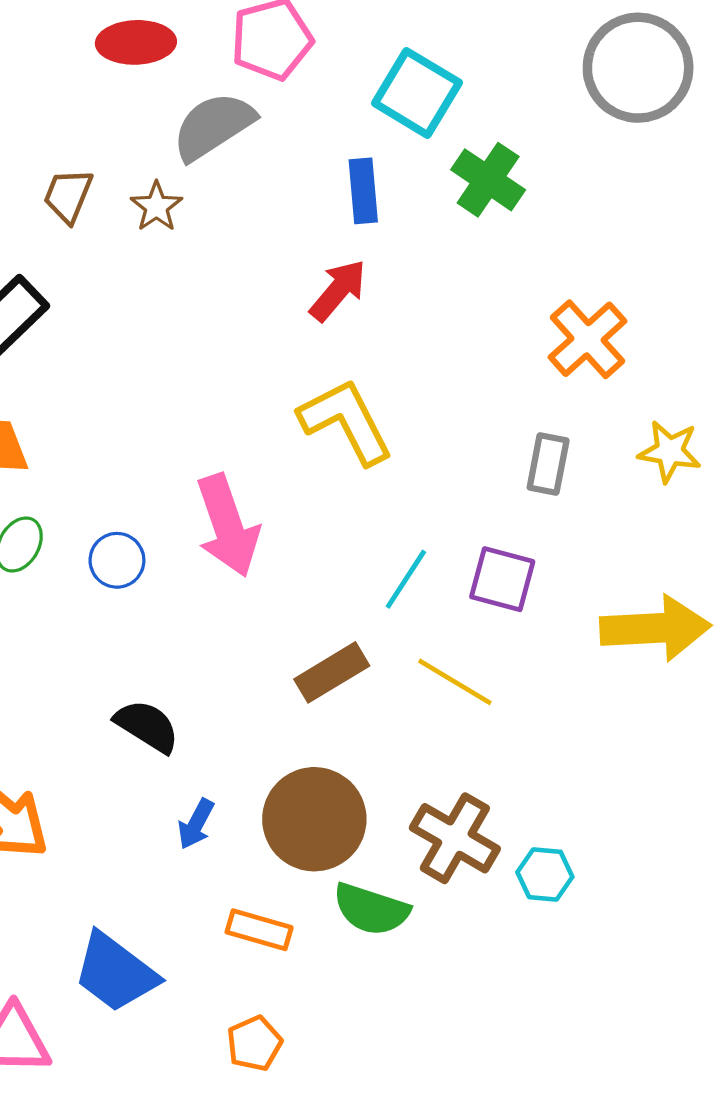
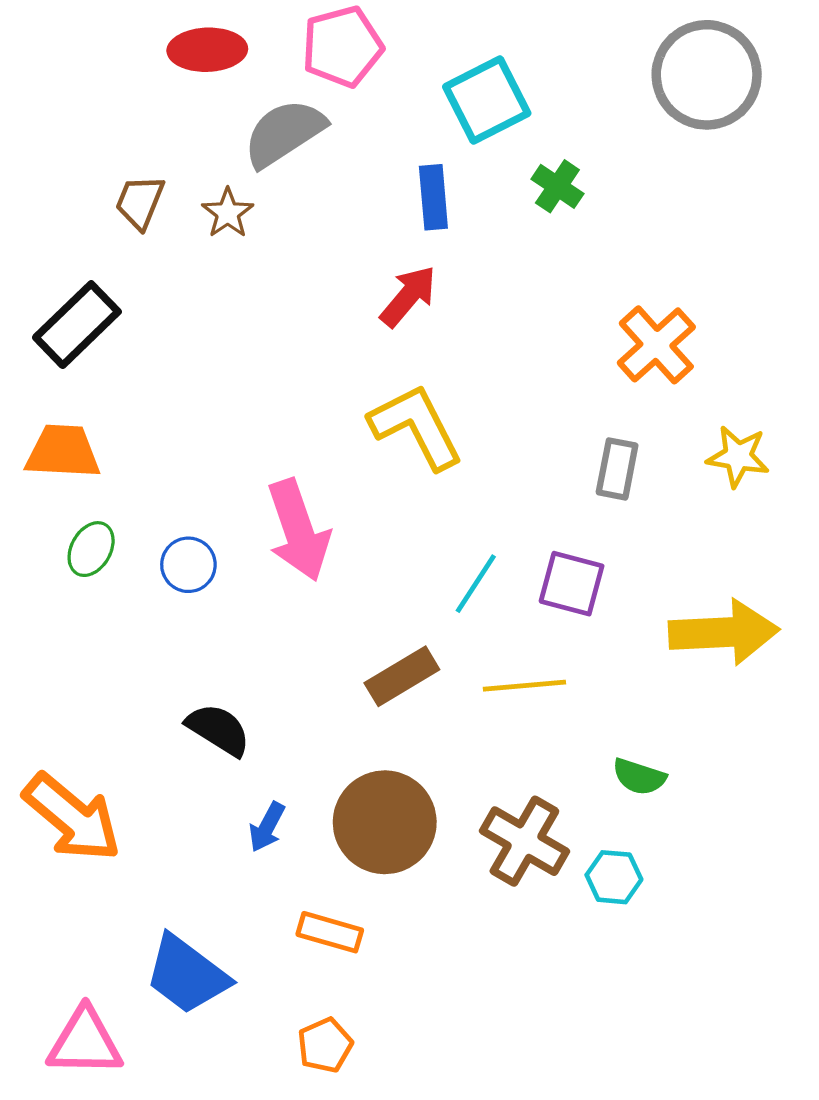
cyan square: (417, 93) -> (487, 100), turned 32
green cross: (488, 180) -> (557, 186), size x0.7
yellow line: (455, 682) -> (524, 686), turned -36
green semicircle: (371, 909) -> (639, 777), moved, size x0.7

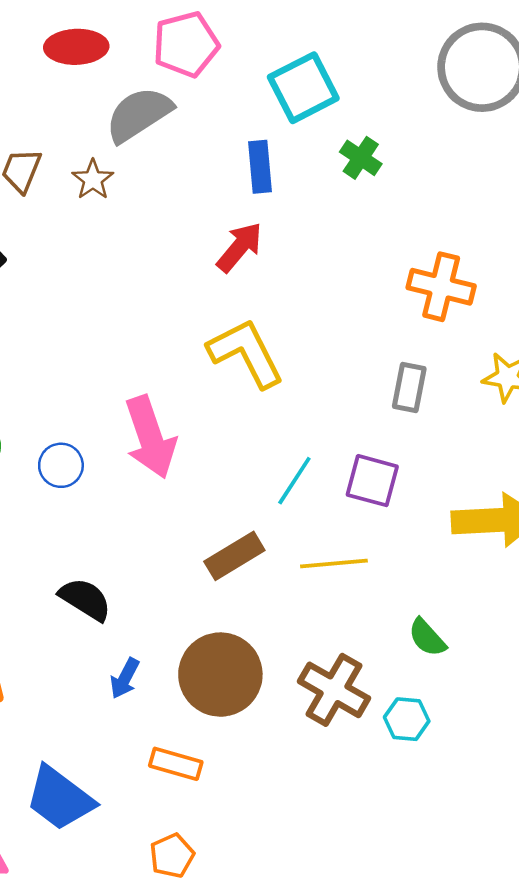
orange cross: (656, 345) -> (441, 287), turned -34
green semicircle: (639, 777) -> (427, 638), turned 30

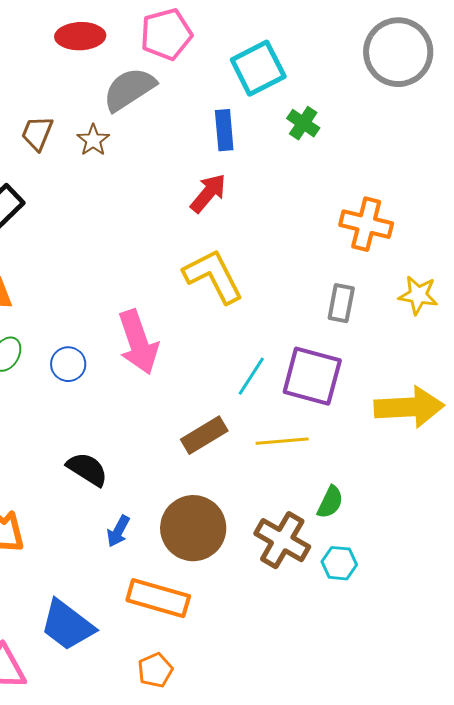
purple square: (372, 481) -> (312, 376), size x1.4
green semicircle: (427, 638) -> (330, 502), moved, turned -112
orange rectangle: (176, 764) -> (158, 598), size x1.5

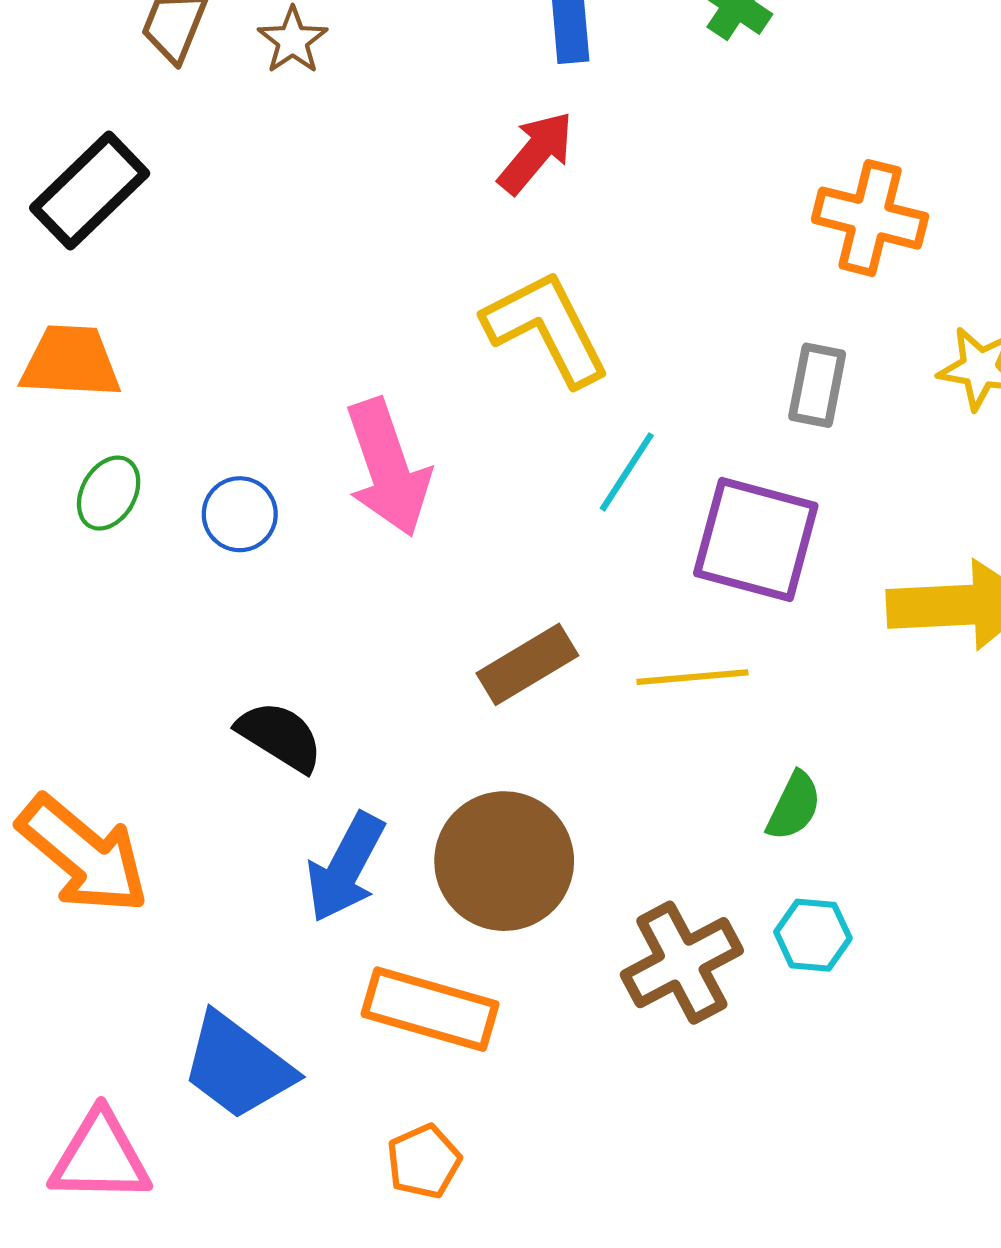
cyan line: (251, 376) -> (627, 472), moved
blue arrow: (118, 531) -> (345, 867), size x1.6
brown cross: (282, 540) -> (682, 963), moved, turned 32

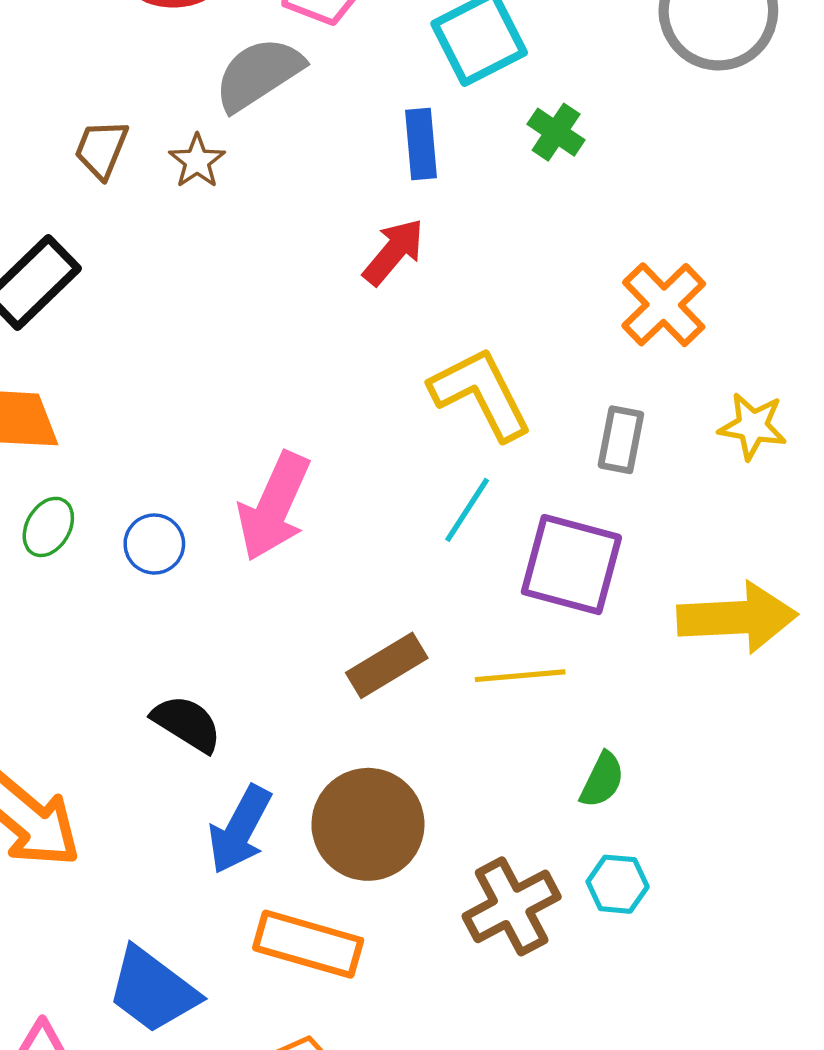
orange cross: (870, 218) -> (664, 305), turned 32
yellow L-shape: (546, 328) -> (481, 394), moved
pink arrow: (388, 468) -> (274, 506), turned 43

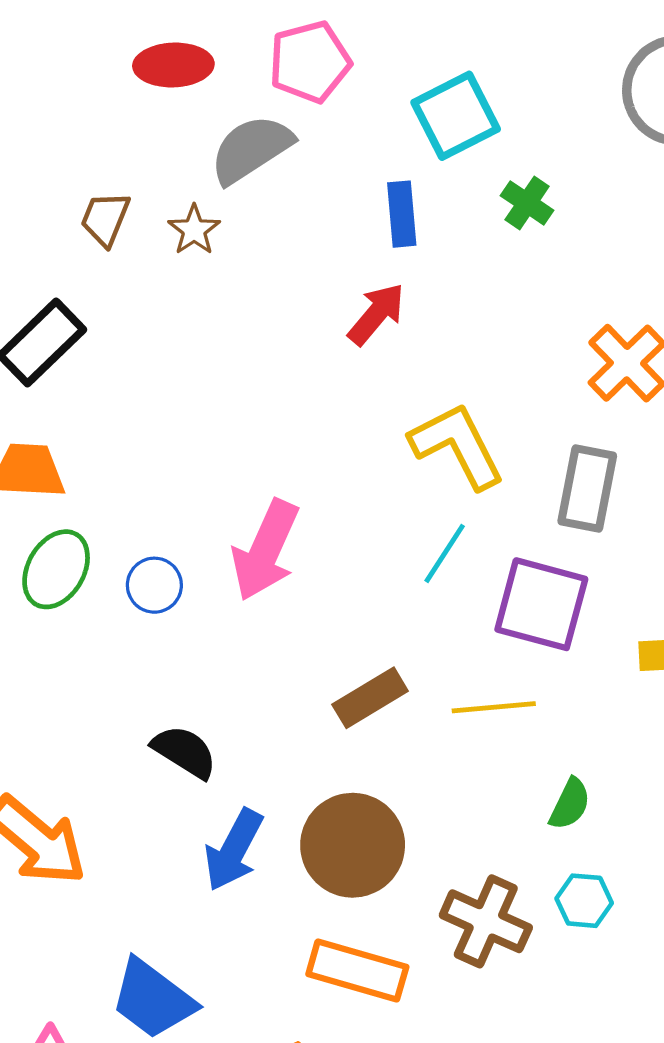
gray rectangle: (621, 440) -> (587, 488), size x1.4
green ellipse: (48, 527) -> (56, 569), size x1.4
brown cross: (512, 906) -> (486, 921), turned -38
orange rectangle: (308, 944) -> (357, 971), moved

